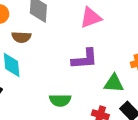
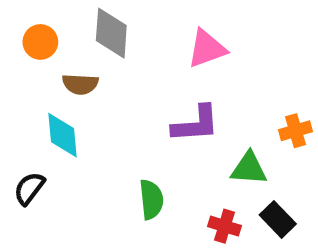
green semicircle: (60, 100) -> (151, 199), turned -95

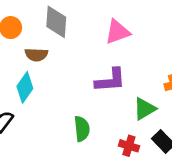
cyan diamond: (63, 135) -> (25, 87), turned 40
green triangle: (249, 168) -> (145, 109), turned -35

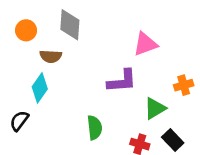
pink triangle: (117, 32) -> (145, 44), moved

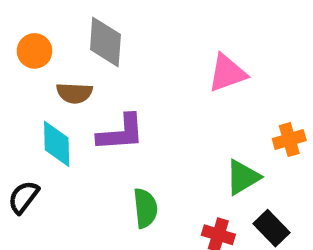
purple L-shape: (122, 81) -> (121, 133), moved
cyan diamond: (40, 88) -> (57, 144), turned -36

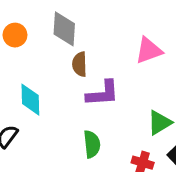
brown semicircle: (74, 93) -> (80, 64), moved, turned 85
purple L-shape: (121, 133) -> (103, 93), moved

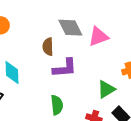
gray diamond: (64, 29) -> (70, 28), moved, turned -30

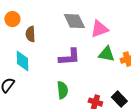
brown semicircle: (48, 47) -> (30, 34), moved
green triangle: (106, 89) -> (106, 54), moved, turned 42

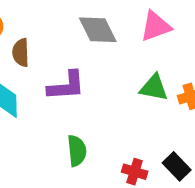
pink triangle: (99, 29) -> (156, 26), moved
purple L-shape: (69, 57) -> (66, 86), moved

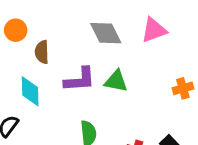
green triangle: (154, 88) -> (116, 81), moved

